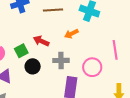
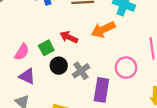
orange arrow: (71, 34) -> (103, 29), size x1.5
gray cross: (61, 60) -> (81, 71), moved, turned -35

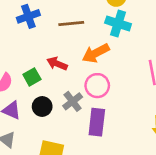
black circle: (59, 66) -> (42, 106), moved
pink circle: (126, 68) -> (97, 86), moved

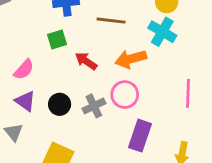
green square: (32, 77) -> (57, 40), moved
purple rectangle: (97, 122) -> (140, 136), moved

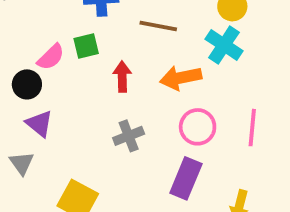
red arrow: (86, 61) -> (122, 77), turned 50
pink semicircle: (24, 70) -> (51, 57), moved
pink circle: (125, 95) -> (198, 127), moved
black circle: (60, 104) -> (27, 84), moved

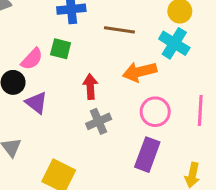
green square: (86, 46) -> (61, 49), turned 30
red arrow: (122, 77) -> (90, 87), moved
purple triangle: (39, 124) -> (36, 103), moved

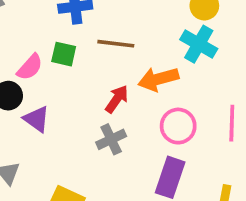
brown line: (119, 30) -> (116, 44), moved
red arrow: (90, 87) -> (117, 99), moved, turned 40

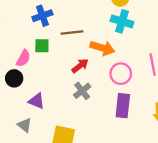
orange arrow: (158, 79) -> (102, 48), turned -135
red arrow: (117, 99) -> (80, 66), turned 30
purple triangle: (37, 119) -> (37, 101), moved

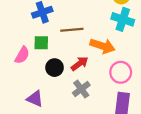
black circle: (14, 78) -> (55, 68), moved

